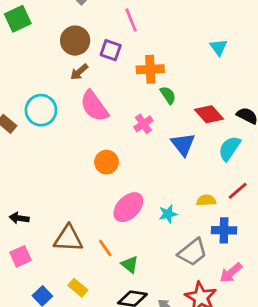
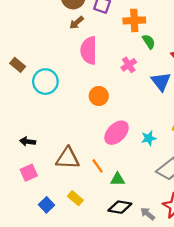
pink semicircle: (94, 106) -> (89, 50), turned 36
cyan circle: (41, 110) -> (45, 82), moved
green triangle: (130, 264) -> (118, 179), turned -40

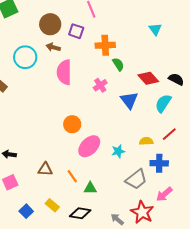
brown arrow: (77, 23) -> (53, 47), turned 56
cyan circle: (45, 82) -> (25, 57), moved
orange circle: (99, 96) -> (72, 124), moved
brown triangle: (68, 158) -> (45, 169), size x0.7
black diamond: (120, 207) -> (80, 213), moved

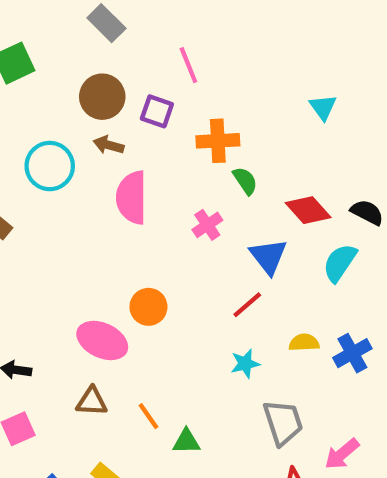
red line: (169, 134) -> (247, 305), moved
pink ellipse: (89, 146) -> (102, 340), moved, turned 70
blue cross: (159, 163) -> (352, 353), moved, turned -30
gray trapezoid: (136, 179) -> (283, 422), turned -70

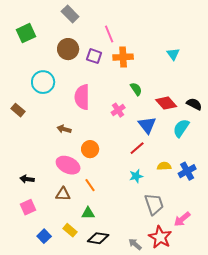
orange cross: (218, 141) -> (123, 57), moved
brown arrow: (109, 145) -> (64, 129), moved
orange line: (148, 416) -> (90, 185), moved
green triangle: (186, 441) -> (88, 213), moved

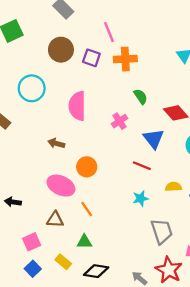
red line: (137, 148) -> (142, 166), turned 63
pink square: (28, 207) -> (32, 242), moved

